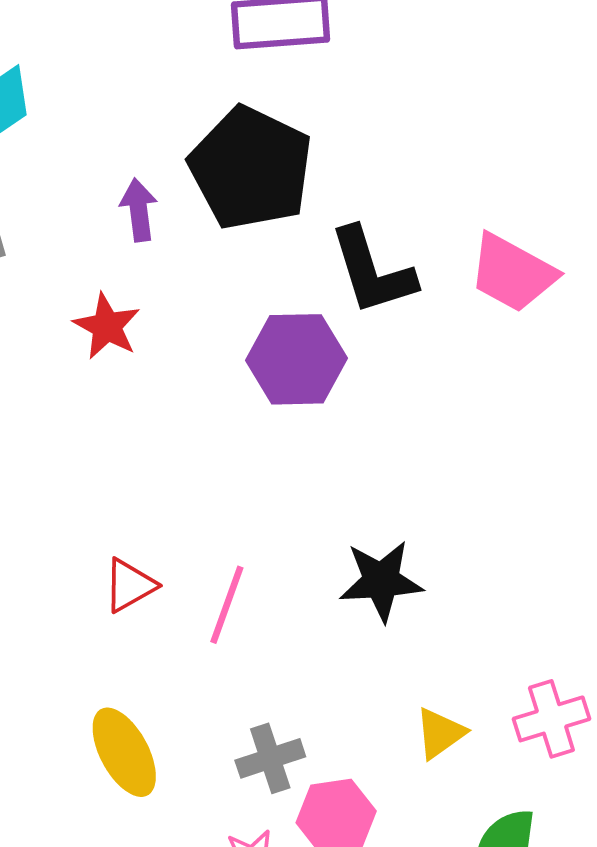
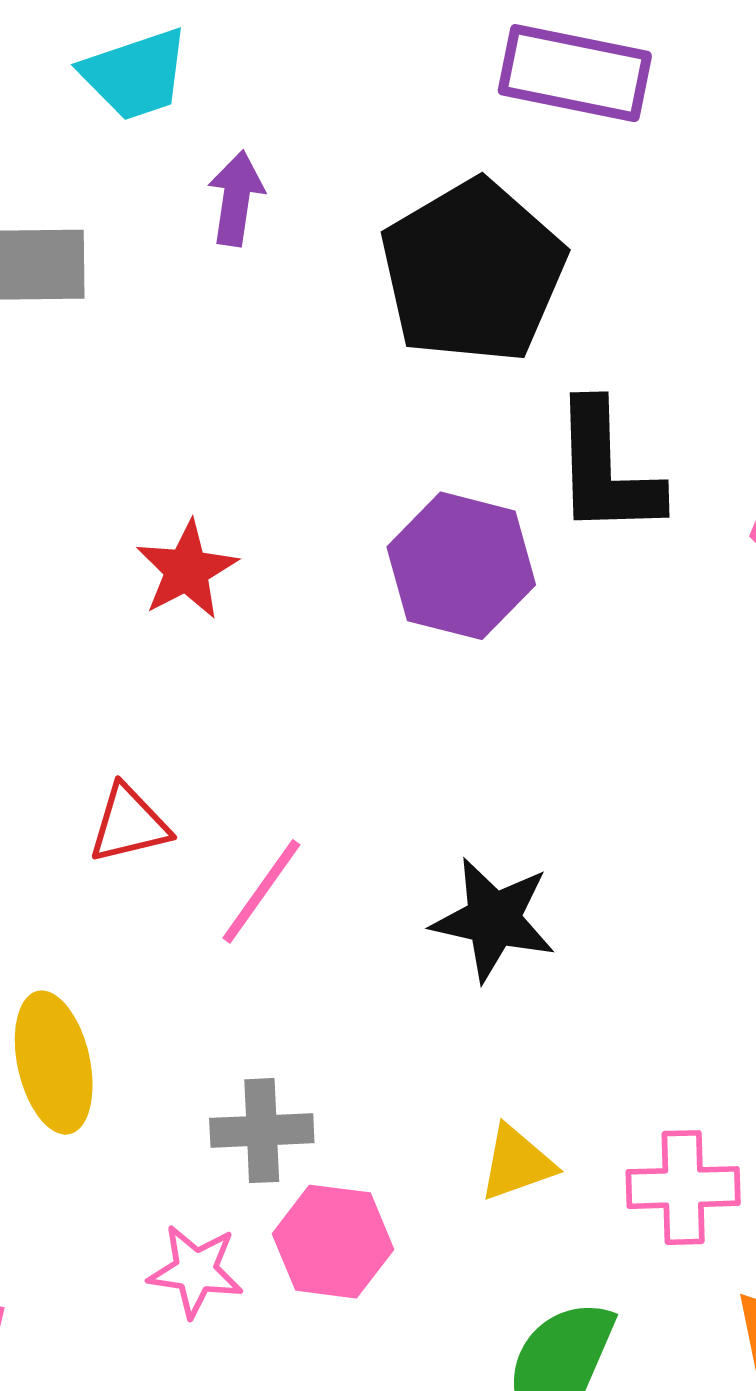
purple arrow: (139, 210) -> (236, 198), moved
red star: (107, 326) -> (187, 570), moved

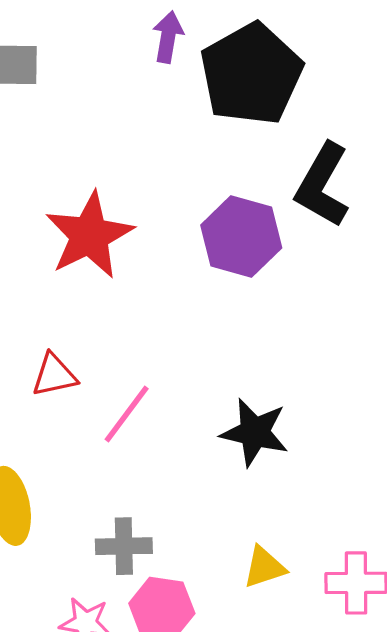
purple arrow: (236, 198) -> (168, 37), moved
black L-shape: (606, 469) -> (323, 185), turned 30
red star: (187, 570) -> (89, 235), size x1.6

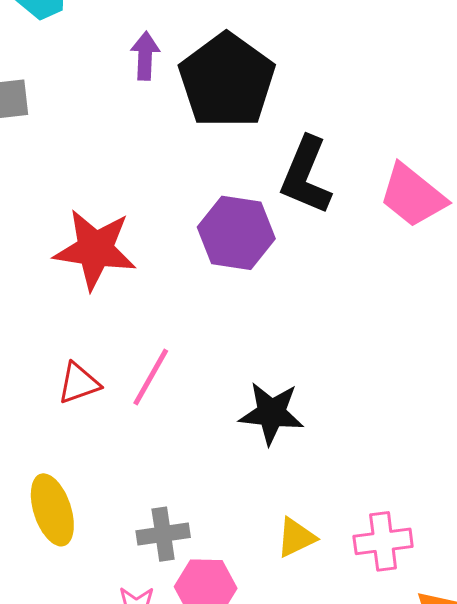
red star: (89, 235) -> (95, 249), turned -30
pink line: (127, 414) -> (151, 377), moved

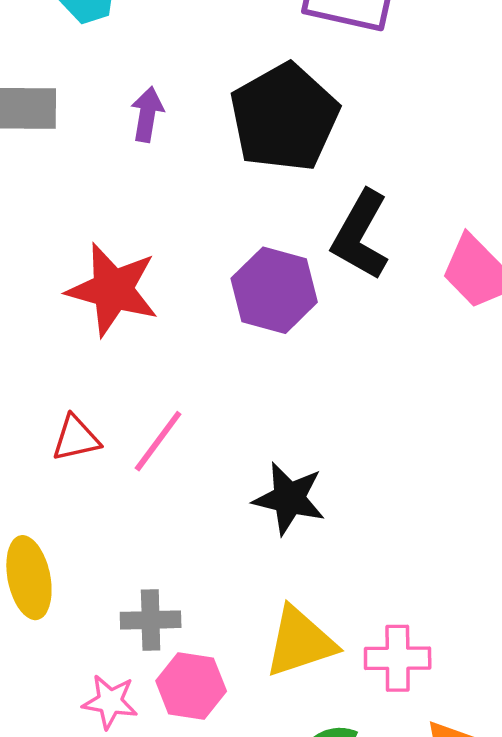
purple arrow: (145, 56) -> (147, 114), moved
yellow triangle: (296, 537) -> (300, 642), size x1.6

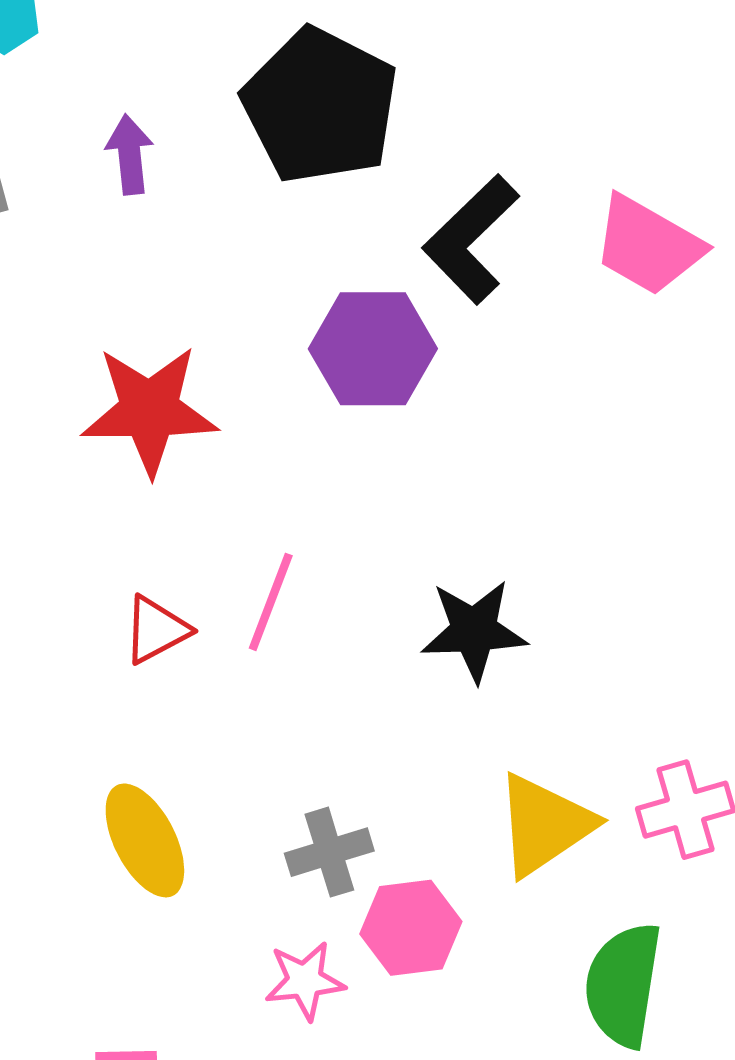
black L-shape: (360, 235) -> (471, 239), turned 32

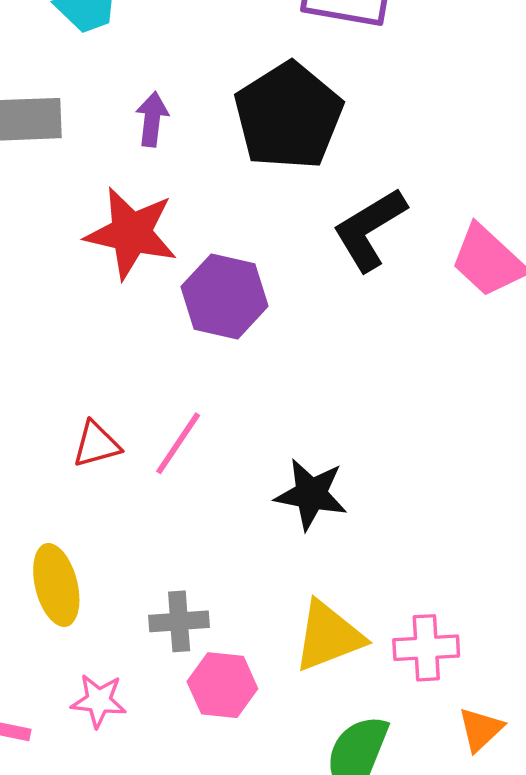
purple hexagon: (373, 349) -> (224, 296), moved
red star: (150, 410) -> (131, 233), moved
pink star: (305, 981) -> (99, 701), moved

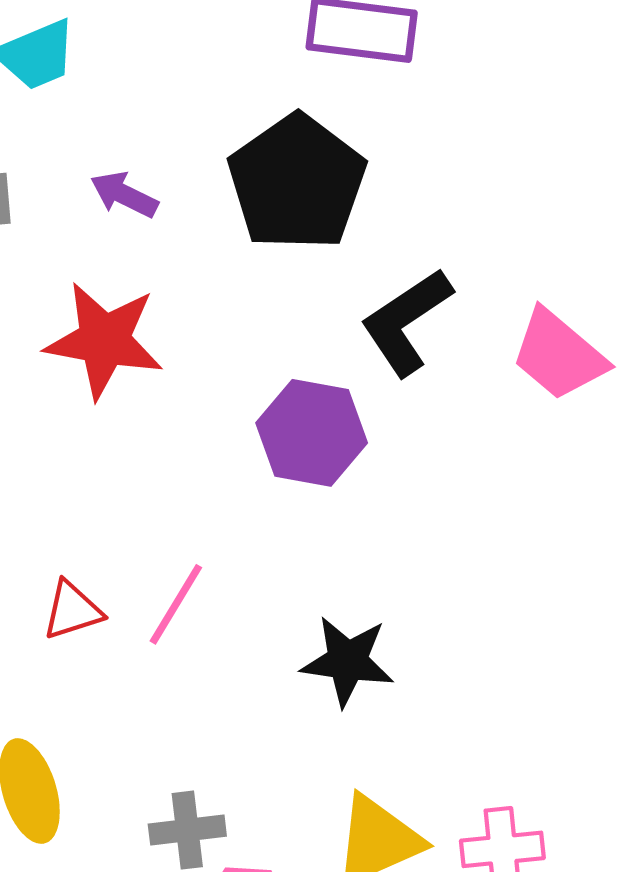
purple arrow: (152, 119) -> (124, 195), turned -68
purple hexagon: (224, 296) -> (312, 433), moved

